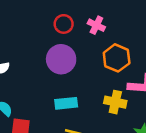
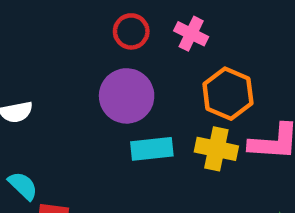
yellow cross: (115, 102) -> (216, 149), moved
cyan rectangle: (66, 103) -> (152, 149), moved

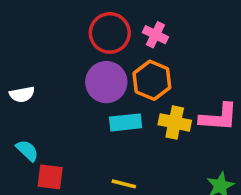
red circle: (131, 31) -> (110, 33), size x1.5
orange hexagon: (228, 94) -> (152, 80), moved

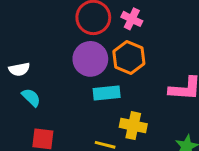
yellow cross: (175, 122) -> (133, 126), moved
cyan semicircle: (27, 151) -> (31, 97), moved

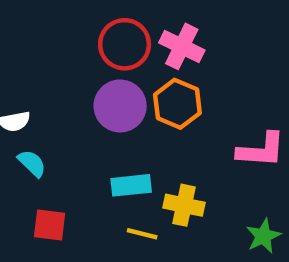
pink cross: (132, 19) -> (182, 46), size x1.4
cyan rectangle: (107, 93) -> (131, 185), moved

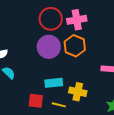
pink cross: (182, 46) -> (77, 20), turned -36
red square: (50, 225) -> (36, 101), moved

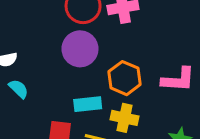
orange hexagon: (75, 46) -> (124, 78), moved

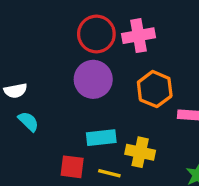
orange hexagon: (124, 78) -> (155, 89), moved

